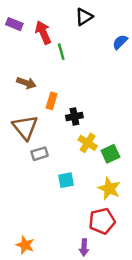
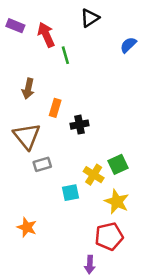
brown arrow: (26, 83) -> (28, 89), turned 84
yellow cross: (88, 143) -> (94, 175), moved
orange star: (25, 245) -> (27, 227), moved

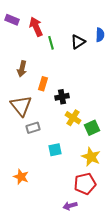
black triangle: (90, 18) -> (78, 42), moved
blue semicircle: (128, 45) -> (100, 35), turned 136
yellow cross: (94, 175) -> (73, 118), moved
purple arrow: (90, 265) -> (70, 206), turned 72

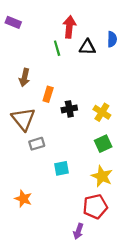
red arrow: (36, 27) -> (69, 27), moved, turned 30
black triangle: (78, 42) -> (87, 47), turned 35
yellow cross: (73, 118) -> (102, 112), moved
purple arrow: (70, 206) -> (78, 231), turned -56

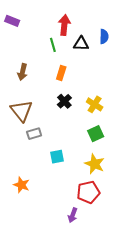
orange rectangle: (48, 94) -> (61, 73), moved
black cross: (69, 109) -> (64, 101), turned -32

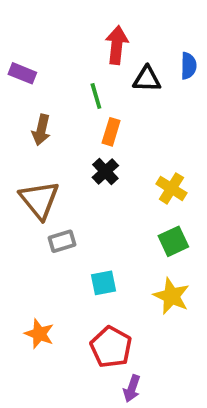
purple rectangle: (12, 21) -> (22, 73), moved
green line: (53, 45) -> (96, 96), moved
black cross: (64, 101) -> (105, 171), moved
red pentagon: (88, 192) -> (111, 347), moved, turned -30

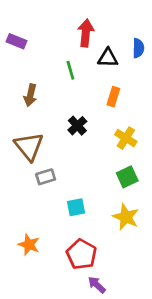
purple rectangle: (22, 73) -> (16, 41), moved
orange rectangle: (111, 132) -> (113, 97), moved
purple arrow: (132, 389) -> (97, 285), turned 114

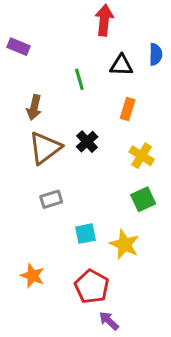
red arrow: (86, 33) -> (104, 20), moved
brown triangle: (29, 146) -> (45, 148), moved, turned 32
yellow star: (126, 217) -> (124, 244), moved

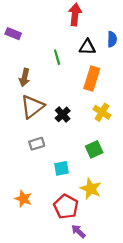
orange rectangle: (128, 109) -> (92, 79), size x1.5
black cross: (87, 142) -> (63, 114), moved
green square: (143, 199) -> (94, 149), moved
yellow star: (124, 244) -> (91, 189), moved

